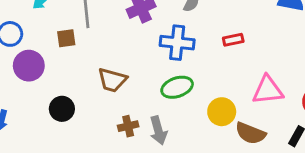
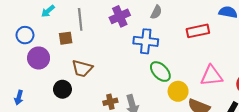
red rectangle: (233, 40) -> (198, 31), moved, size x1.5
brown trapezoid: (112, 80) -> (82, 68), moved
green ellipse: (177, 87) -> (160, 72), moved, turned 65

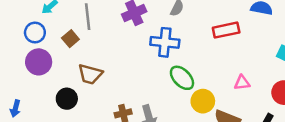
blue circle: (25, 35) -> (35, 33), moved
brown square: (66, 38) -> (70, 39), turned -32
pink triangle: (211, 76) -> (242, 83), size x0.6

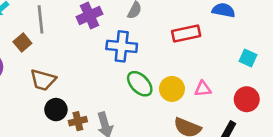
black circle: (67, 99) -> (56, 110), moved
yellow circle: (203, 101) -> (172, 89), moved

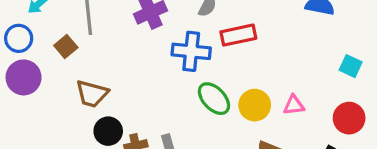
red rectangle: (186, 33) -> (238, 35), moved

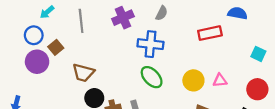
red rectangle: (238, 35) -> (210, 33), moved
brown square: (66, 46) -> (56, 47), moved
green ellipse: (214, 99) -> (152, 77), moved

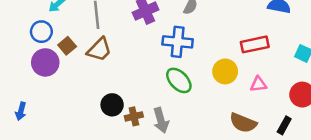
red rectangle: (210, 33) -> (255, 44), moved
brown trapezoid: (83, 73) -> (99, 50), moved, turned -60
yellow circle: (193, 80) -> (225, 71), moved

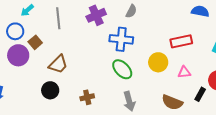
brown trapezoid: (99, 50) -> (58, 64), moved
black circle: (112, 105) -> (50, 90), moved
gray arrow: (161, 120) -> (129, 101), moved
black rectangle: (284, 125) -> (200, 94), moved

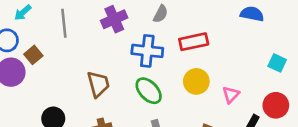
red rectangle: (181, 41) -> (194, 42), moved
brown trapezoid: (58, 64) -> (98, 84), moved, turned -60
pink triangle: (184, 72) -> (231, 95), turned -40

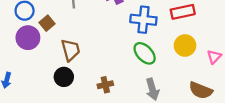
brown trapezoid: (98, 84) -> (71, 50), moved

